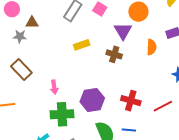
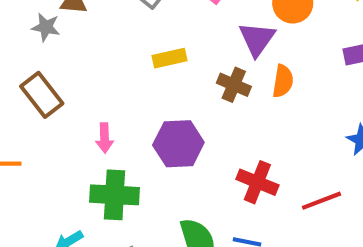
orange semicircle: (152, 47) -> (283, 81), moved
purple hexagon: (92, 100) -> (178, 144), moved

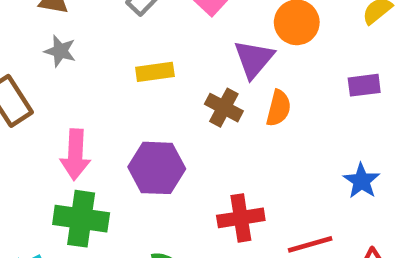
gray star: (46, 27) -> (60, 51), moved
pink arrow: (105, 138) -> (75, 155), size x1.5
red cross: (257, 182) -> (241, 218), turned -36

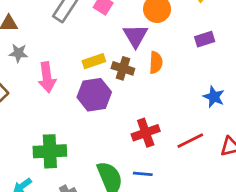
yellow rectangle: (155, 72) -> (94, 61), moved
pink arrow: (75, 155) -> (47, 77), moved
purple hexagon: (157, 168) -> (94, 95), moved

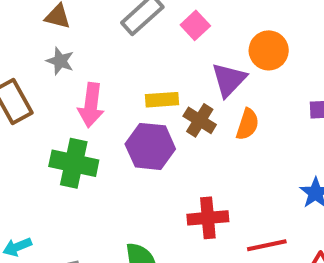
green cross: (50, 151) -> (74, 163), moved

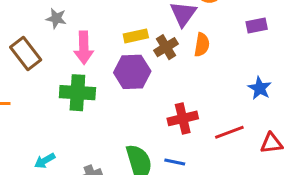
brown cross: (200, 120) -> (166, 47), turned 35

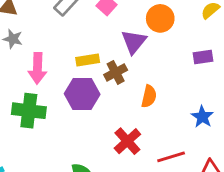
orange semicircle: (202, 45) -> (149, 96), moved
red cross: (183, 118) -> (127, 141), turned -32

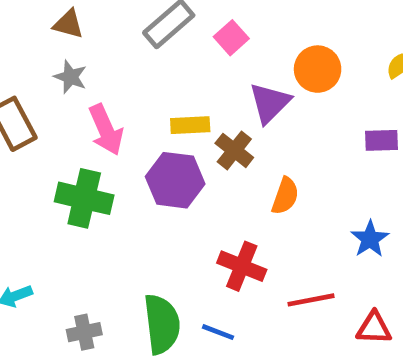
pink arrow: (37, 68) -> (106, 130), turned -32
brown cross: (116, 72) -> (234, 150), turned -30
red cross: (127, 141) -> (242, 266), turned -32

